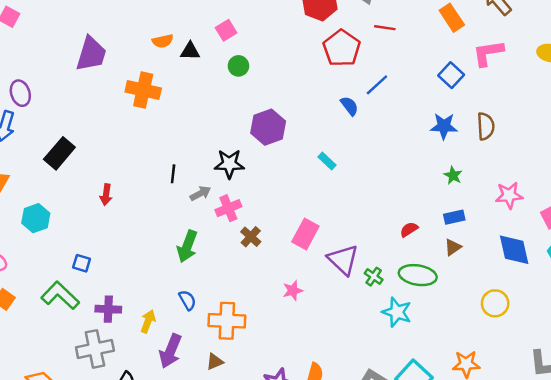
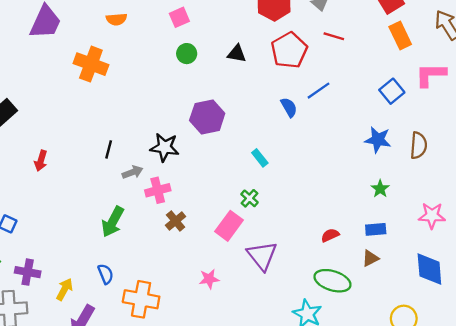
black triangle: (190, 51) -> (237, 54), moved
green cross: (374, 277) -> (249, 198), moved

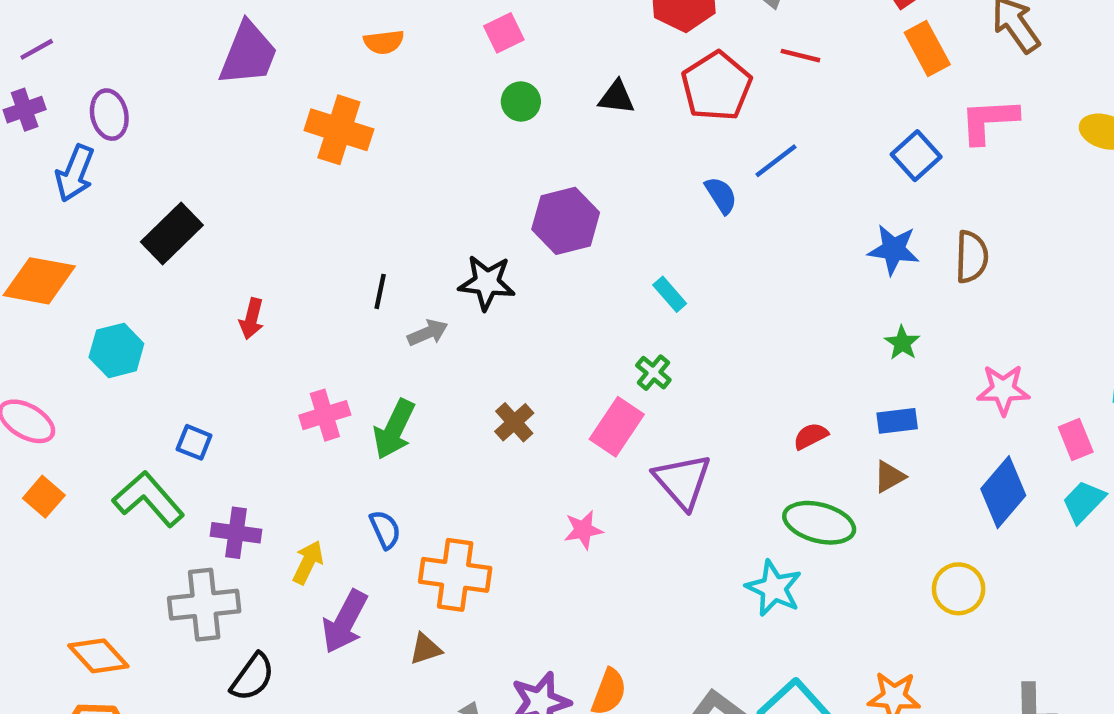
pink cross: (158, 190) -> (325, 415), moved
blue diamond: (429, 269) -> (1003, 492), turned 48

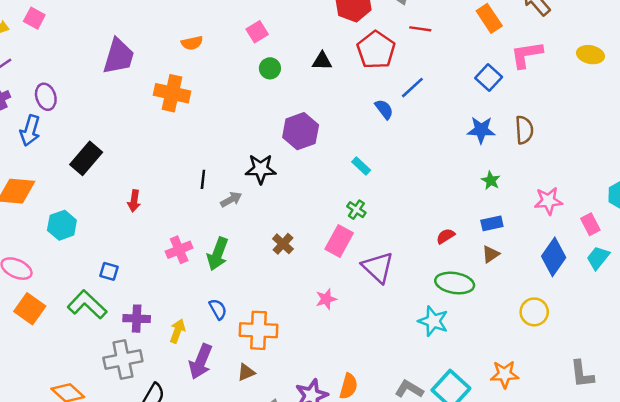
orange square: (44, 497) -> (30, 309), size x1.4

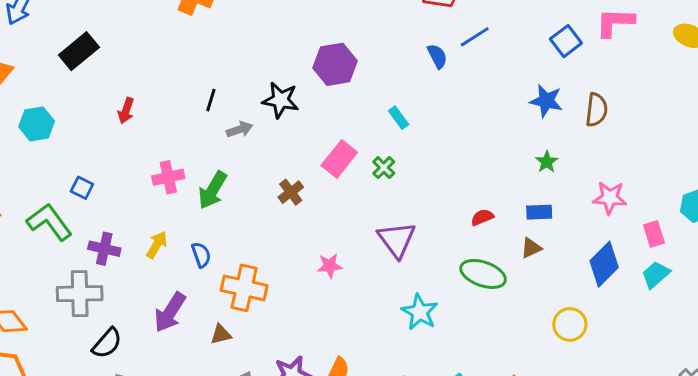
pink rectangle: (339, 241) -> (339, 159), moved
cyan star: (433, 321) -> (420, 312), moved
yellow arrow: (177, 331) -> (157, 245), moved

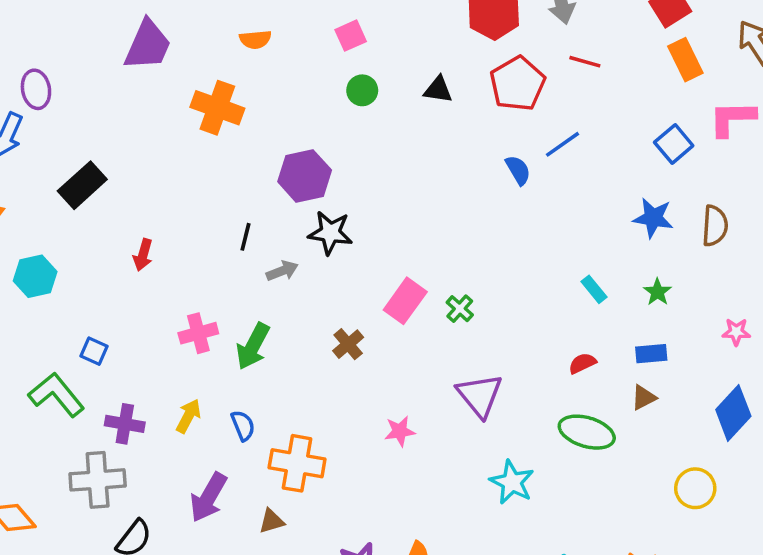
purple hexagon: (335, 64) -> (305, 176), moved
cyan rectangle: (399, 118) -> (594, 289), moved
pink star: (610, 198) -> (736, 332), size x0.7

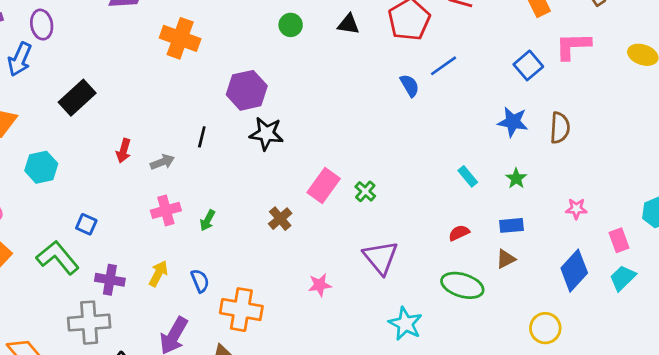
gray arrow: (282, 271) -> (162, 162), moved
green arrow: (253, 346) -> (207, 220), size x0.6

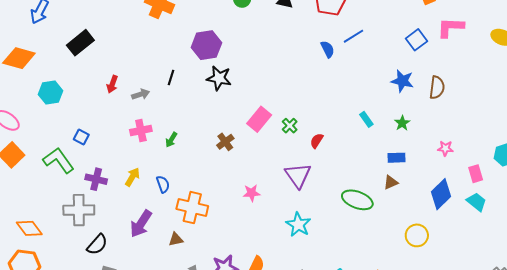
red semicircle: (459, 233) -> (317, 141), moved, turned -35
cyan trapezoid: (623, 278) -> (476, 202), turned 80
cyan star: (405, 324) -> (298, 225), moved

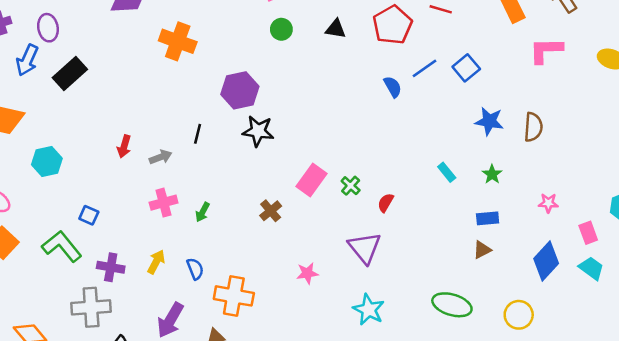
blue square: (416, 40) -> (466, 68), moved
black rectangle: (80, 43) -> (70, 74), moved
green ellipse: (357, 200) -> (452, 305), moved

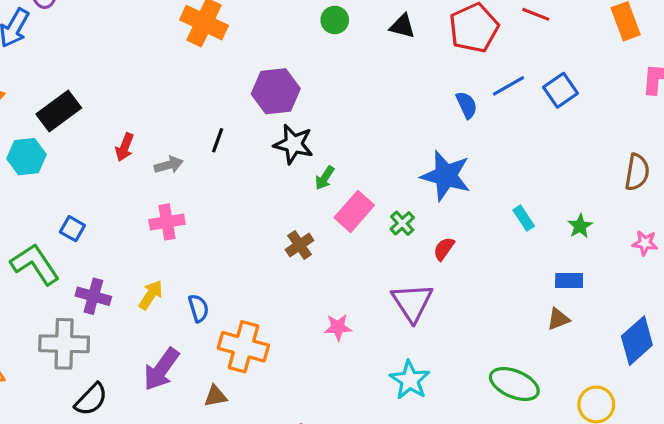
black rectangle: (70, 74) -> (59, 111), moved
blue star: (489, 121) -> (446, 176), moved, size x1.4
pink star: (548, 203) -> (645, 243), moved
green arrow: (202, 212) -> (325, 178), moved

